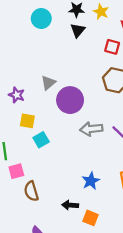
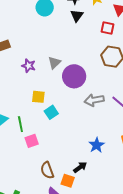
purple star: (17, 95) -> (29, 66), moved
brown semicircle: (31, 191) -> (47, 170), moved
black arrow: (70, 205) -> (80, 167), turned 144
orange square: (91, 218) -> (68, 181), moved

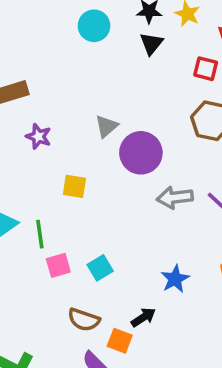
purple star: (29, 66) -> (38, 136), moved
cyan square: (51, 112) -> (100, 268), moved
brown semicircle: (47, 170) -> (84, 320), turned -54

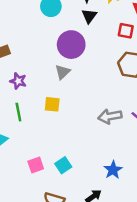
purple circle: (141, 153) -> (71, 45), moved
yellow square: (74, 186) -> (52, 104), moved
green line: (40, 234) -> (18, 112), moved

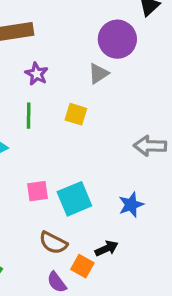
cyan square: (63, 165) -> (74, 199), size x1.5
blue star: (113, 170) -> (131, 205), moved

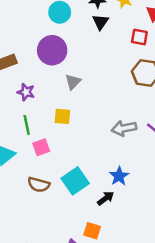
purple circle: (117, 39) -> (52, 50), moved
pink square: (38, 191) -> (41, 147), moved
brown semicircle: (53, 243) -> (39, 185), moved
black arrow: (107, 248) -> (106, 198), moved

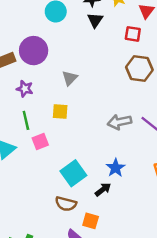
purple circle: (52, 50) -> (34, 51), moved
brown semicircle: (39, 185) -> (66, 204), moved

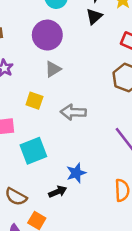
purple circle: (34, 51) -> (47, 35), moved
gray arrow: (119, 122) -> (73, 112), moved
cyan square: (73, 173) -> (33, 151), moved

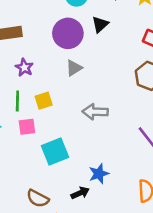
black triangle: (94, 16) -> (100, 24), moved
yellow square: (34, 101) -> (44, 101), moved, turned -36

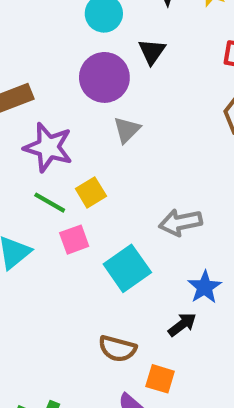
purple star: (24, 68) -> (48, 147), size x1.6
green line: (17, 101) -> (50, 203), turned -48
gray arrow: (95, 112) -> (180, 222), moved

